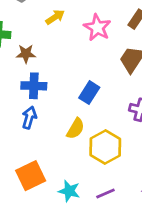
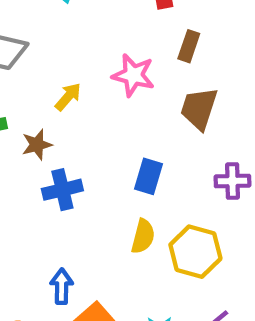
yellow arrow: (55, 17) -> (68, 97), moved
blue arrow: (29, 118) -> (62, 286), moved

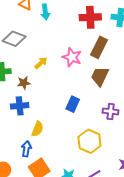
brown rectangle: (189, 46) -> (99, 47), size x1.5
blue cross: (62, 190) -> (20, 106), moved
yellow semicircle: (143, 236) -> (37, 129), moved

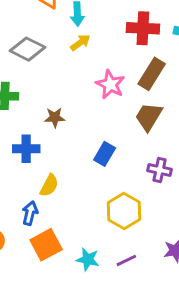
yellow arrow: (41, 63) -> (80, 43), moved
brown star: (24, 83) -> (55, 117), moved

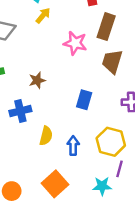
blue arrow: (30, 213) -> (73, 146), moved
cyan star: (88, 259) -> (102, 186), moved
purple line: (126, 260) -> (119, 169), moved, turned -35

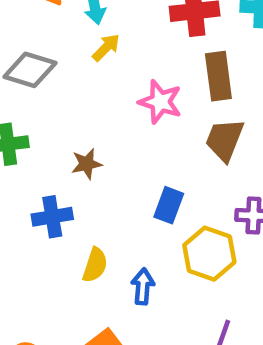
brown rectangle: (106, 27) -> (218, 76), turned -30
yellow hexagon: (111, 142) -> (209, 254), moved

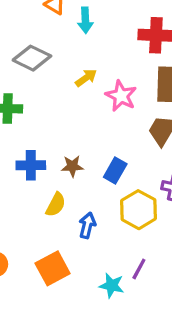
yellow arrow: (106, 48) -> (86, 78), moved
brown star: (87, 164) -> (72, 166), moved

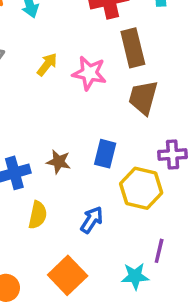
brown star: (72, 166) -> (59, 162), turned 30
yellow semicircle: (56, 205) -> (38, 215), moved
blue arrow: (87, 225) -> (92, 220), turned 35

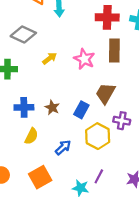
yellow arrow: (47, 64) -> (50, 58), moved
brown trapezoid: (143, 97) -> (105, 93), moved

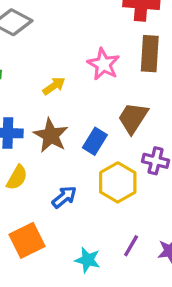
yellow arrow: (50, 58) -> (54, 86), moved
brown star: (52, 107) -> (51, 135), size x1.5
purple line: (99, 176) -> (131, 246), moved

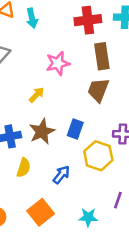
pink star: (103, 64) -> (58, 63), moved, turned -30
brown trapezoid: (133, 118) -> (98, 90), moved
brown star: (51, 135) -> (42, 132), turned 30

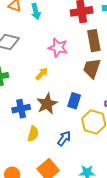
pink star: (58, 63) -> (58, 48), turned 30

